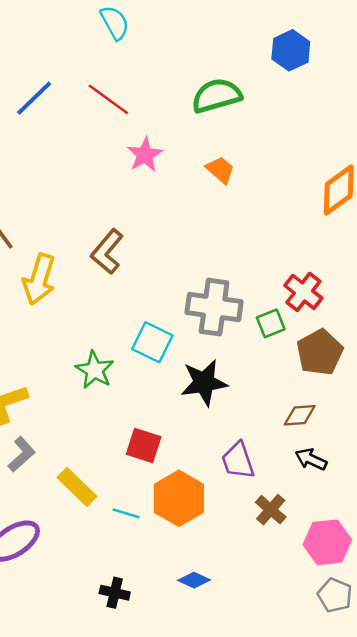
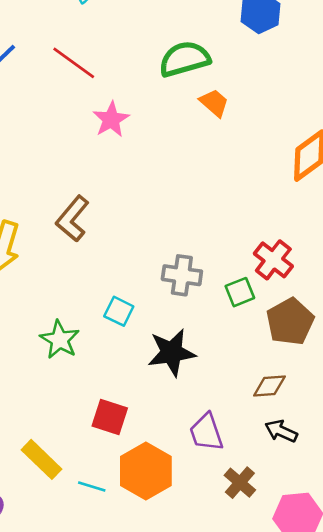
orange trapezoid: (220, 170) -> (214, 103), moved
gray cross: (214, 307) -> (182, 275), size x0.7
cyan square: (152, 342) -> (119, 311), size x0.7

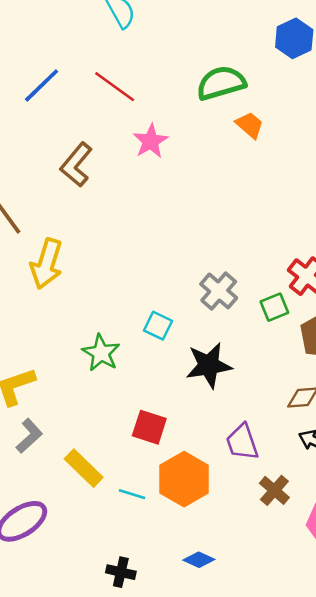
brown L-shape: (72, 219) -> (76, 165), moved
gray cross: (182, 275) -> (219, 291), turned 33

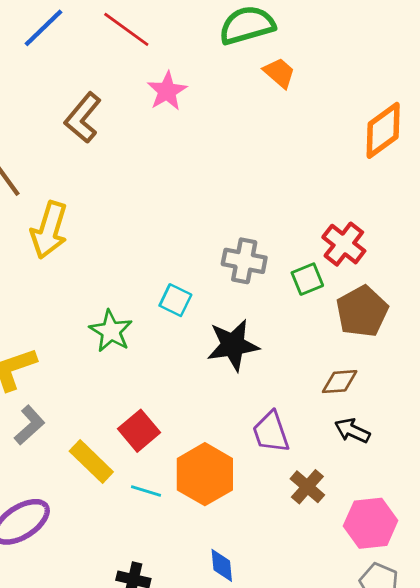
gray cross: (219, 291) -> (244, 261), turned -30
red square: (149, 427) -> (139, 431), moved, turned 32
blue diamond: (199, 560) -> (222, 565), turned 60

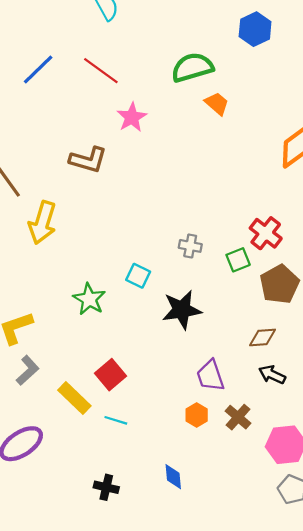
brown L-shape: (83, 118) -> (88, 160), moved, turned -114
gray cross: (244, 261) -> (190, 246), size x0.7
orange hexagon: (205, 474) -> (197, 415), moved, size x0.5

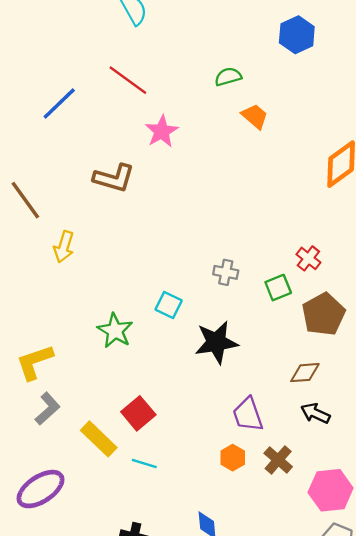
green semicircle: (192, 67) -> (228, 77), size x0.6
blue line: (38, 70) -> (59, 103), moved
yellow arrow: (42, 223) -> (64, 247), size x0.7
red cross: (266, 233) -> (308, 258), size x0.7

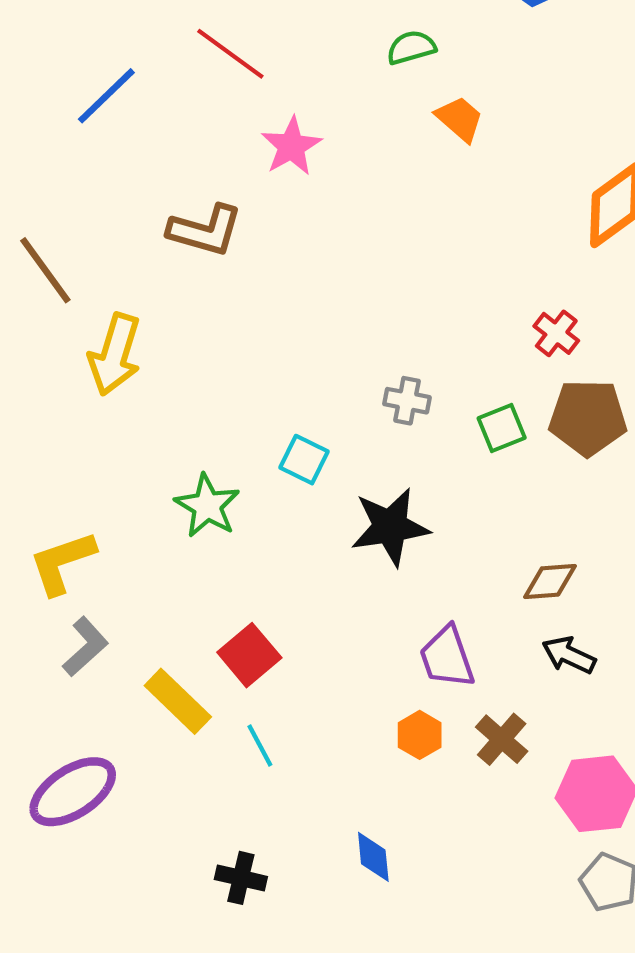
yellow arrow: (64, 247) -> (115, 354), size x1.4
red cross: (308, 258) -> (556, 333), moved
brown pentagon: (324, 314) -> (588, 417), moved, turned 30
cyan line: (144, 463) -> (260, 745), turned 45

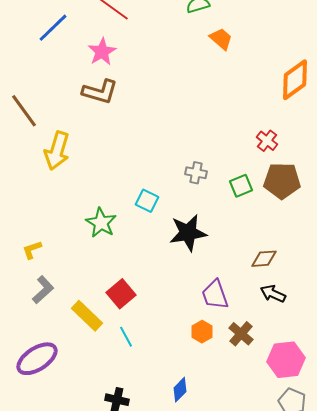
pink star: (291, 146) -> (102, 52), moved
yellow L-shape: (62, 563) -> (32, 250), size x0.6
blue diamond: (373, 857) -> (180, 390), turned 50

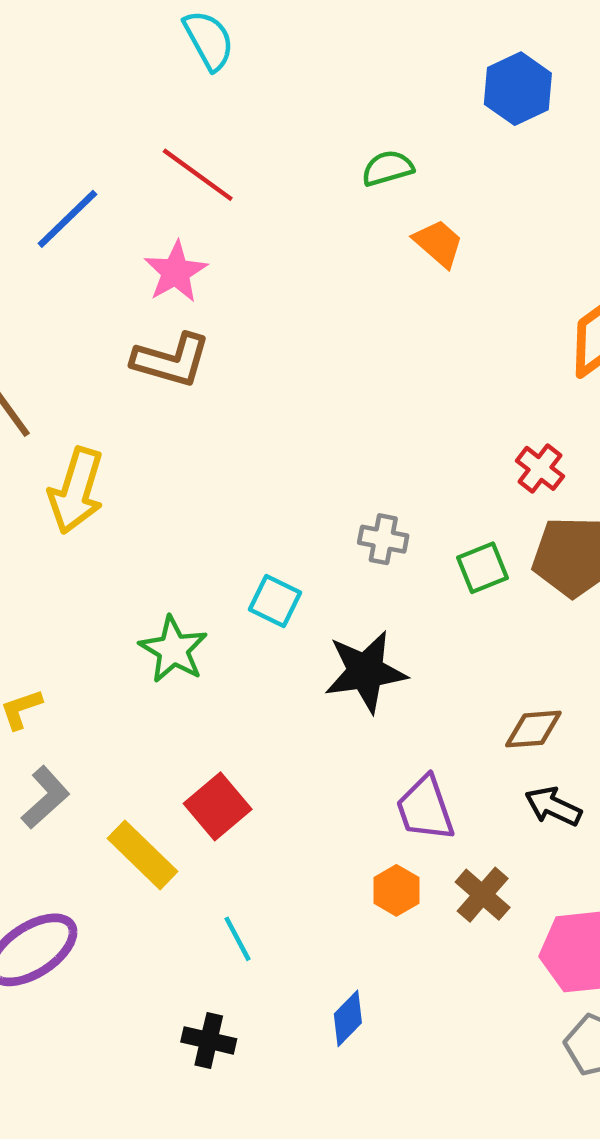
cyan line: (126, 337) -> (237, 939), moved

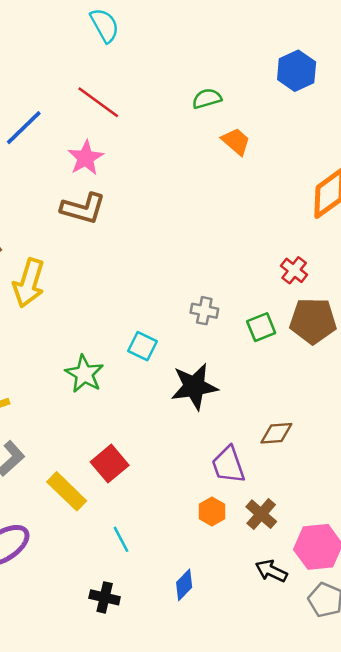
blue hexagon: (518, 89) -> (297, 71), moved
brown diamond: (533, 729) -> (276, 433), moved
black arrow: (553, 806) -> (271, 571), moved

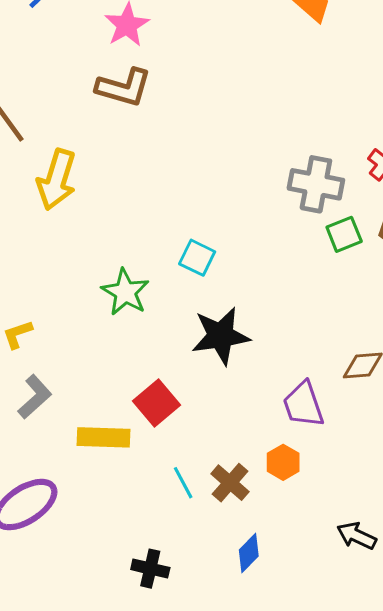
gray cross: (204, 311) -> (316, 184), moved, size x1.6
black star: (194, 387) -> (221, 336), moved
yellow rectangle: (67, 491) -> (103, 437), turned -42
brown cross: (261, 514) -> (230, 483), moved
cyan line: (121, 539) -> (183, 483), moved

